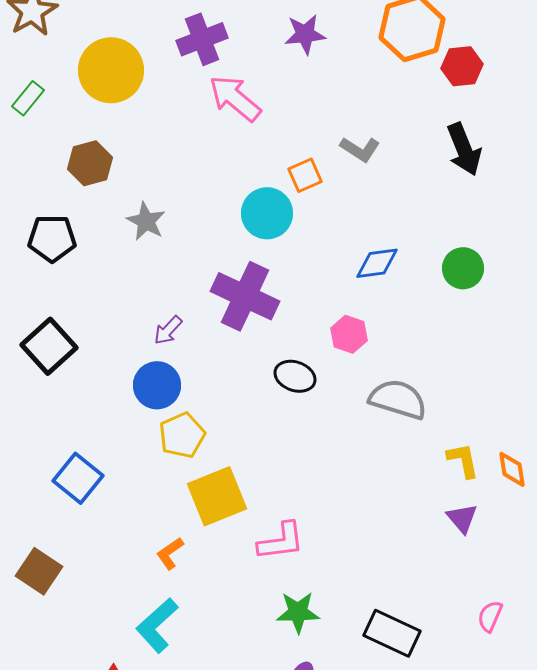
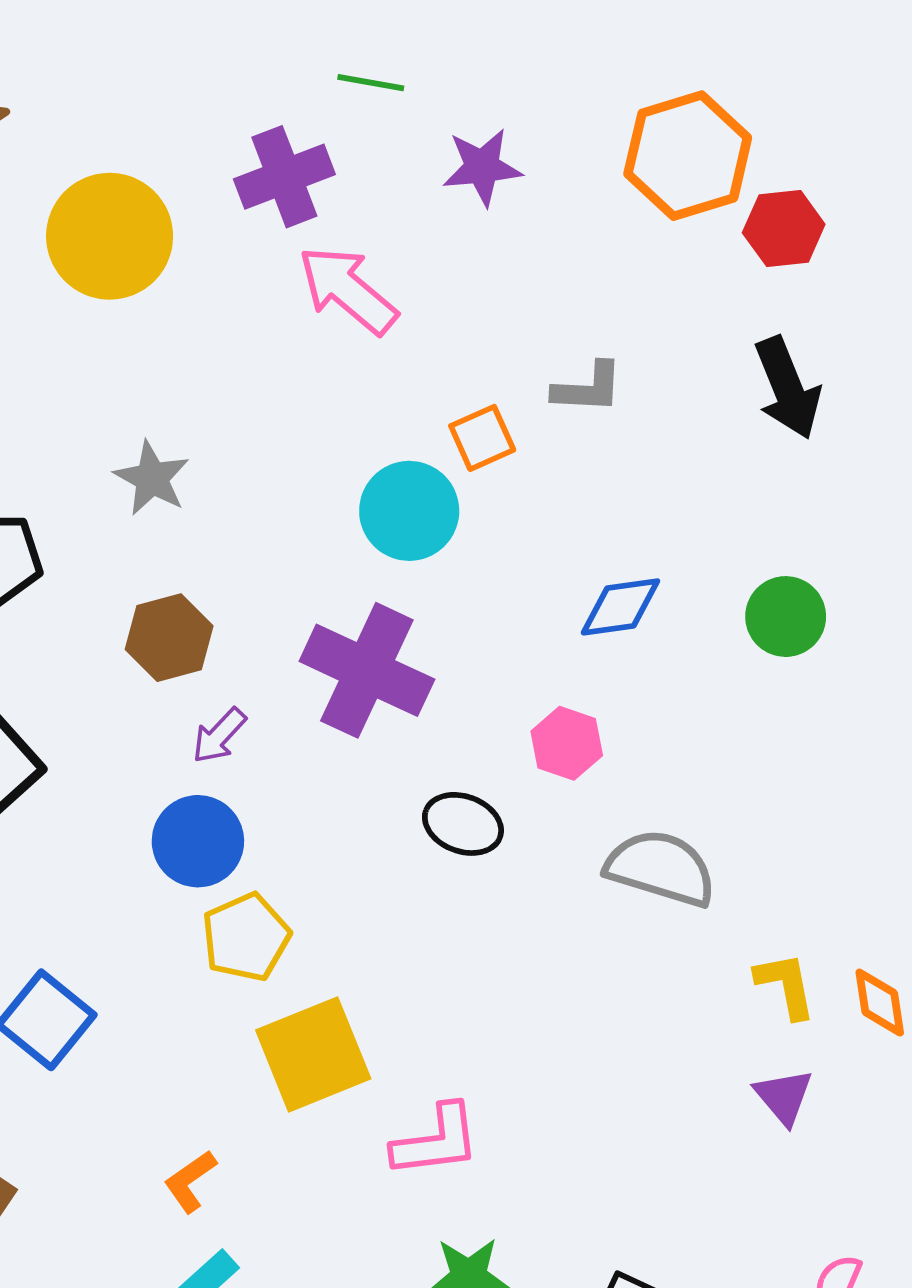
gray L-shape: (360, 149) -> (588, 388), turned -30
brown hexagon: (90, 163) -> (169, 638), moved
gray star: (146, 221) -> (152, 478), moved
orange L-shape: (170, 553) -> (190, 1181), moved

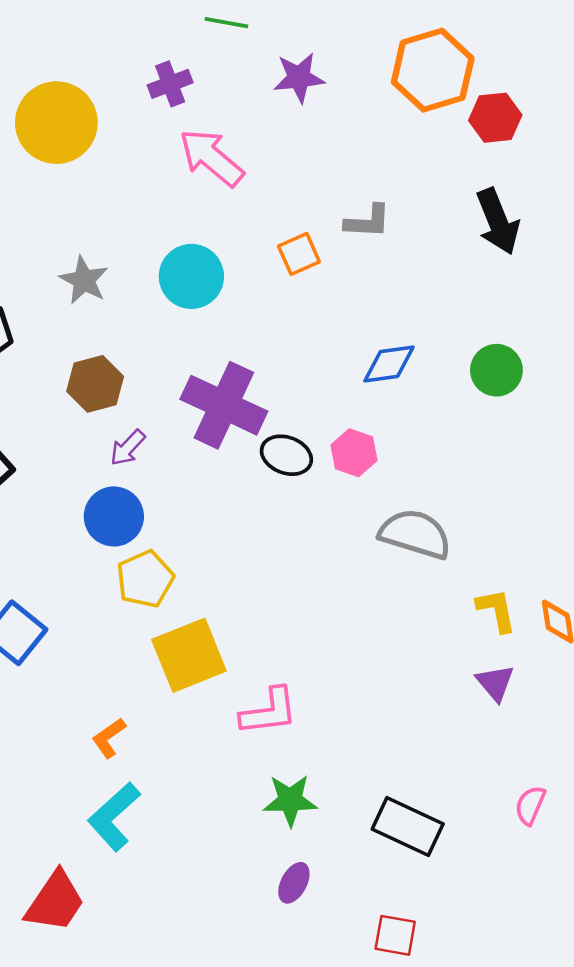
purple cross: (284, 177) -> (170, 84), size x0.7
cyan circle: (409, 511) -> (191, 276), moved
black ellipse: (463, 824) -> (286, 455), moved

